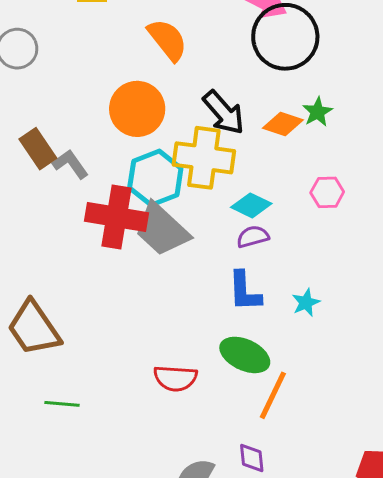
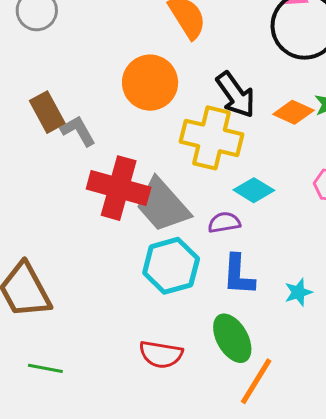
cyan hexagon: (155, 178) -> (171, 266), moved
purple semicircle: (253, 237) -> (224, 222), moved
green ellipse: (245, 355) -> (232, 338), turned 30

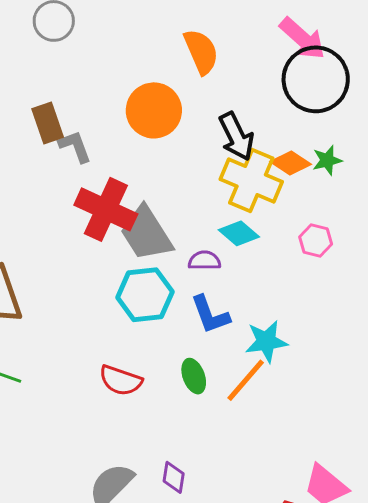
yellow cross: (212, 138) -> (251, 180), moved
blue L-shape: (239, 275) -> (210, 315), turned -33
cyan star: (298, 292) -> (266, 341), size x1.5
green ellipse: (232, 338) -> (194, 376), size x0.7
orange line: (256, 381) -> (246, 380), moved

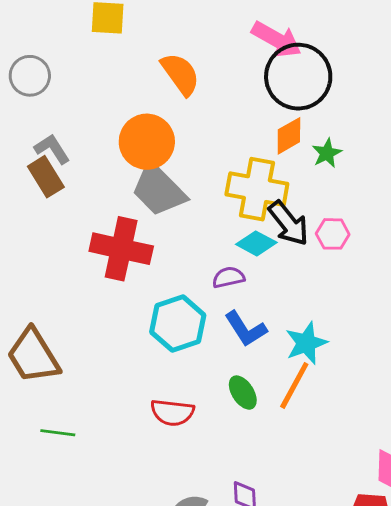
black arrow: (236, 136) -> (288, 223), moved
gray L-shape: (75, 146) -> (52, 149), moved
orange diamond: (291, 163) -> (289, 136), moved, turned -51
gray trapezoid: (146, 233) -> (159, 190), moved

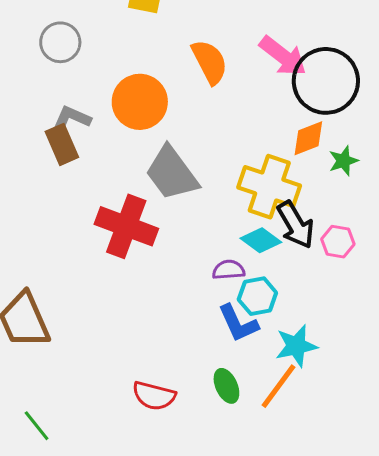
pink arrow: (276, 40) -> (283, 56), moved
orange circle: (147, 142) -> (140, 102), moved
gray L-shape: (52, 149) -> (72, 118), turned -42
cyan hexagon: (178, 324) -> (257, 296), moved, size x0.7
green line: (58, 433) -> (37, 426), moved, turned 36

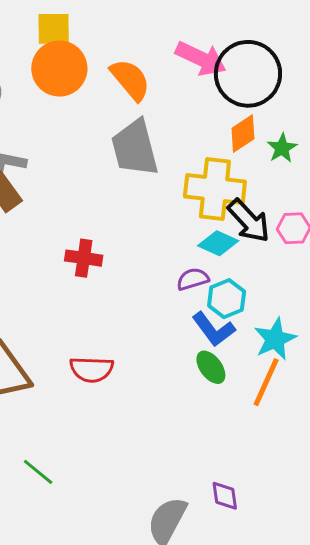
orange circle: (140, 102) -> (59, 68), moved
gray trapezoid: (172, 173) -> (135, 148), moved, turned 34
red cross: (126, 226) -> (84, 258), size x0.6
green ellipse: (226, 386) -> (211, 367), moved
red semicircle: (154, 396) -> (92, 369), moved

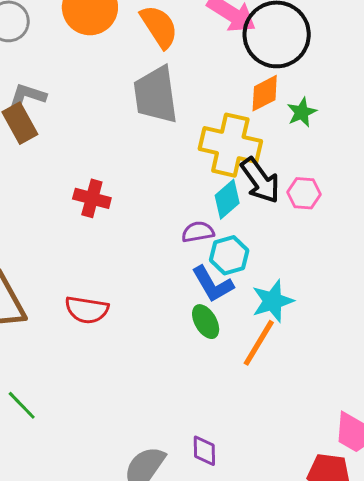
cyan diamond: (218, 243) -> (227, 199), turned -72

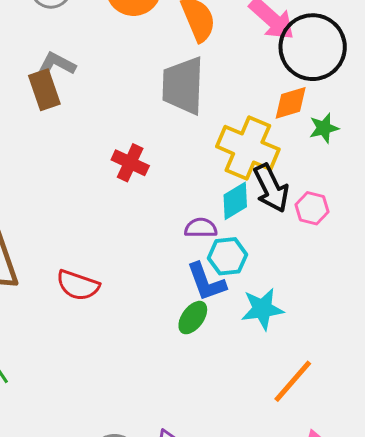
red cross: (92, 198) -> (130, 163), moved
green ellipse: (206, 322) -> (193, 318), turned 56
orange line: (259, 343) -> (293, 381), moved

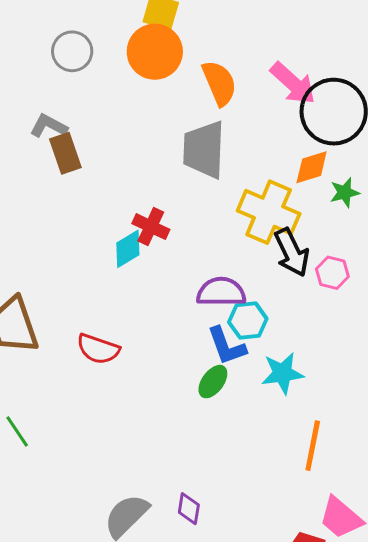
gray L-shape: (57, 64) -> (49, 126), moved
cyan diamond: (235, 201) -> (128, 249), moved
purple semicircle: (201, 228) -> (221, 292), size x1.5
orange line: (293, 381) -> (313, 446), turned -30

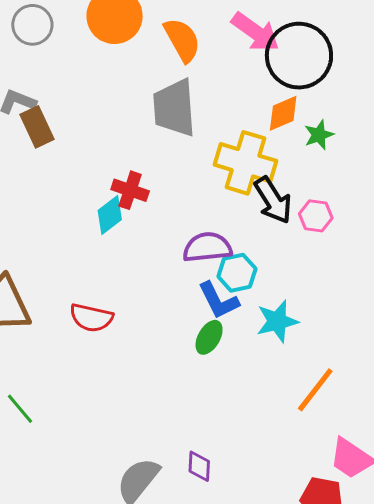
orange line: (313, 446) -> (315, 390), turned 33

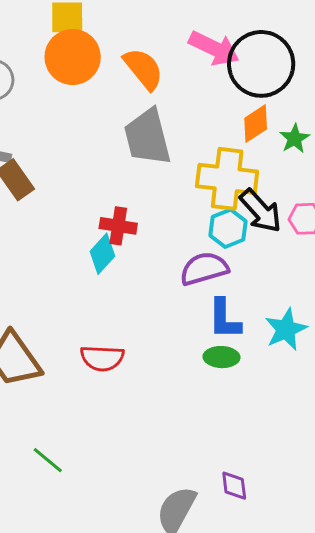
cyan hexagon: (237, 273) -> (228, 228), moved
blue L-shape: (219, 300) -> (224, 319), turned 36
green ellipse: (209, 337) -> (221, 357), turned 72

